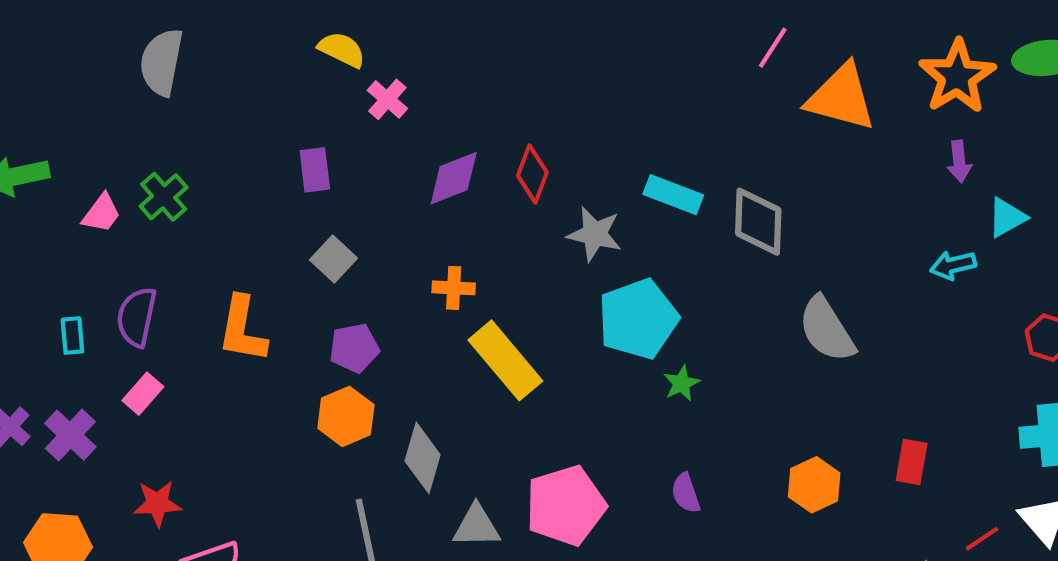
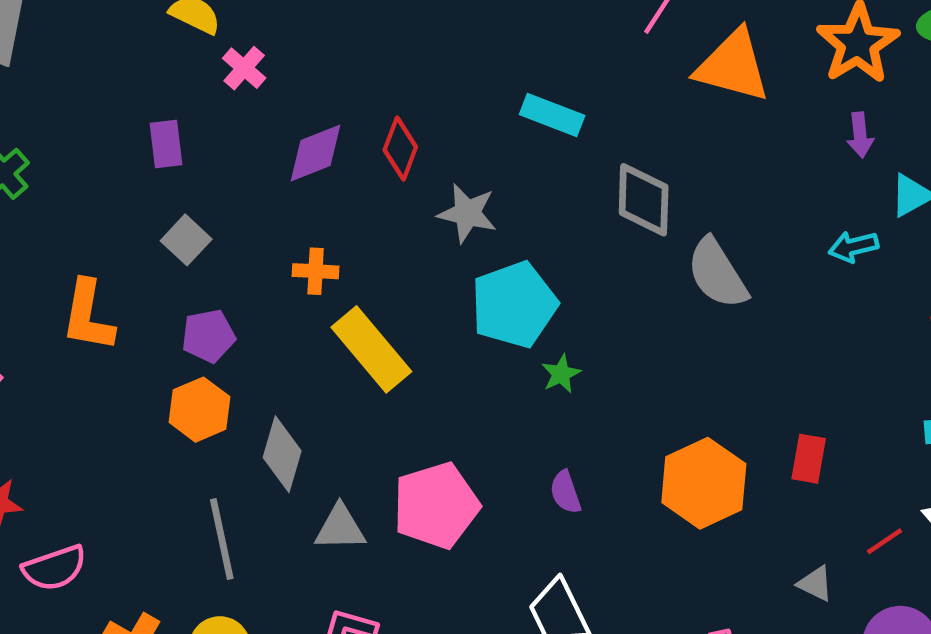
cyan rectangle: (673, 195) -> (552, 115), moved
gray semicircle: (827, 329) -> (717, 273), moved
orange hexagon: (814, 485) -> (704, 483), size x1.5

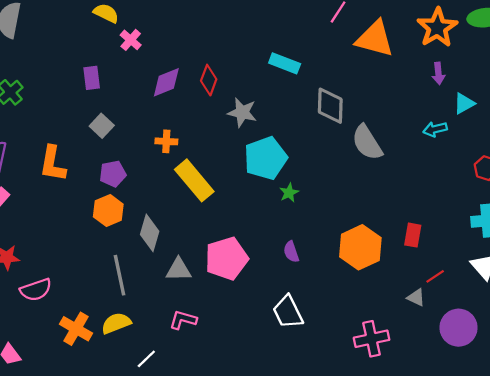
red line: (885, 541) -> (435, 276), moved

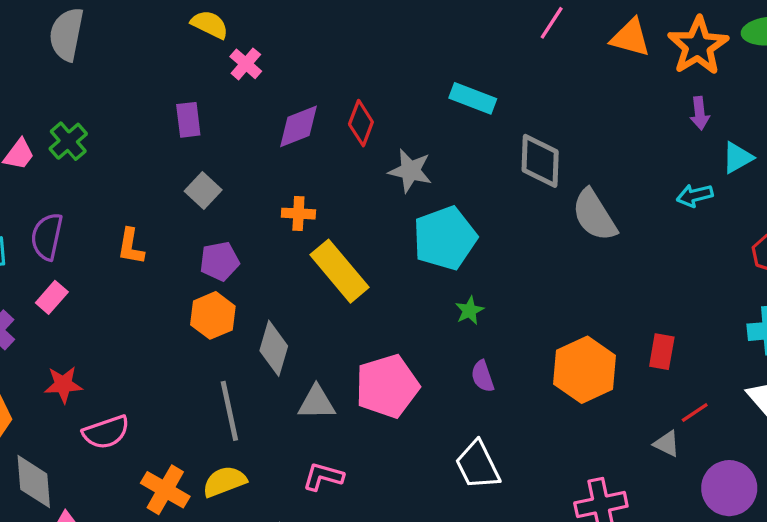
orange triangle: (375, 39) -> (631, 38), moved, size x0.7
orange L-shape: (53, 164) -> (131, 246), size x0.7
green star: (289, 193) -> (469, 311), moved

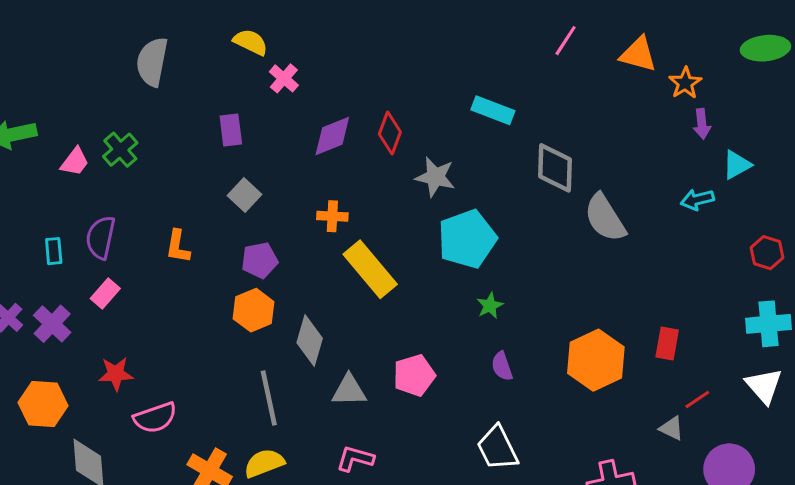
gray semicircle: (67, 34) -> (152, 62), moved
orange star: (698, 46) -> (685, 83), moved, size x0.6
pink pentagon: (387, 386) -> (414, 375), size x0.7

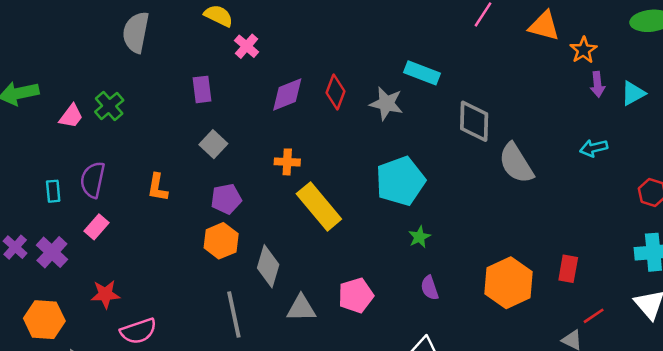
cyan triangle: (737, 165) -> (633, 93), moved
gray star: (435, 177) -> (386, 103), moved

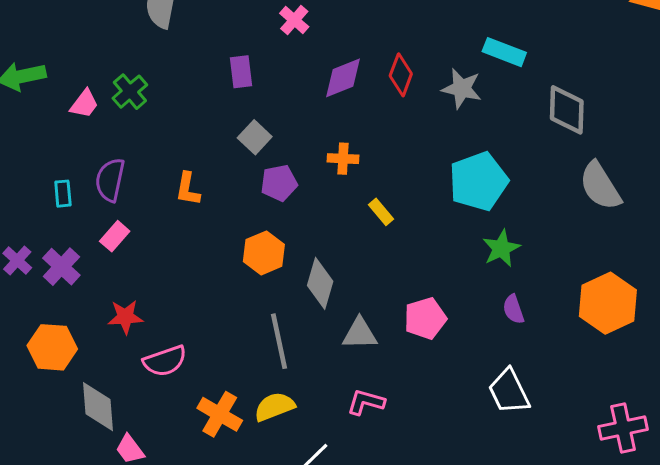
gray semicircle: (516, 163) -> (600, 186), moved
purple pentagon: (226, 199) -> (279, 183), moved
yellow rectangle: (319, 206) -> (381, 212), size x0.5
green star: (419, 237) -> (501, 248), size x1.4

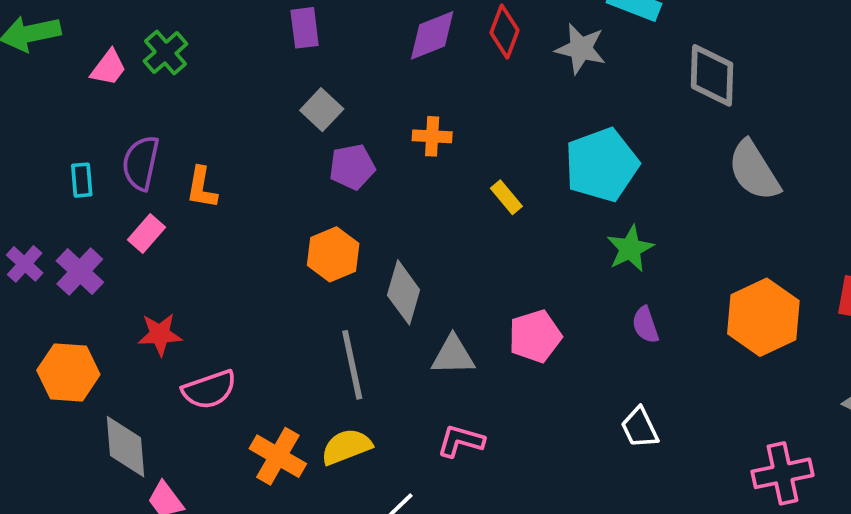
orange L-shape: (188, 189) -> (202, 188), moved
yellow rectangle: (381, 212) -> (506, 197), moved
white trapezoid: (509, 391) -> (640, 428), size x0.7

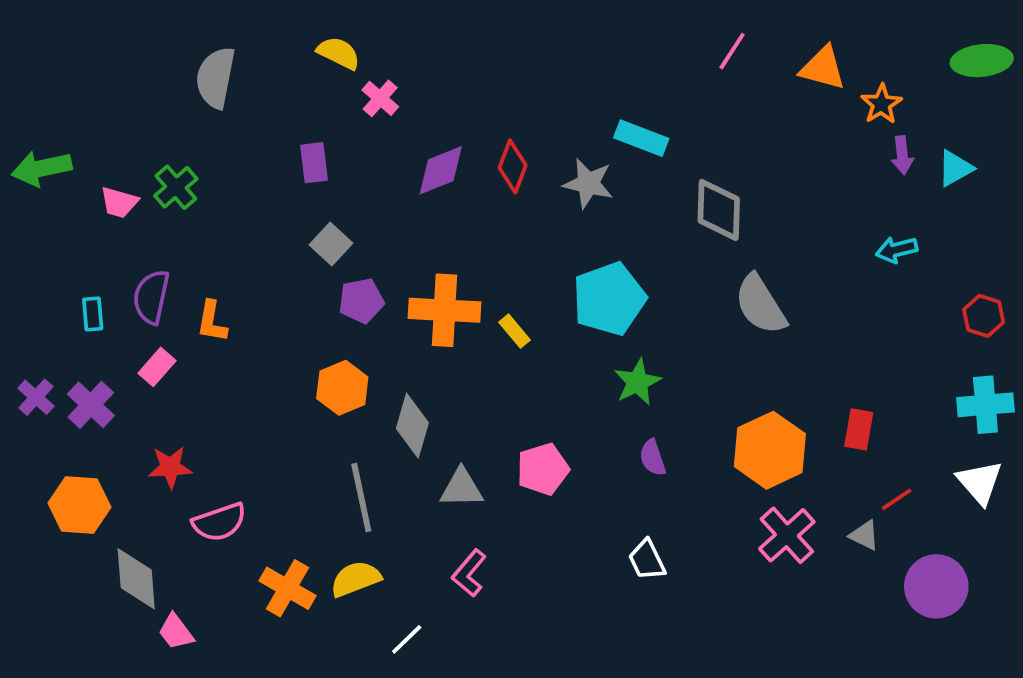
pink trapezoid: (108, 68) -> (119, 202), turned 69
orange cross: (432, 136) -> (445, 310), moved, size x1.8
pink L-shape: (461, 441) -> (469, 573), turned -66
pink cross: (782, 473) -> (787, 535), moved, turned -30

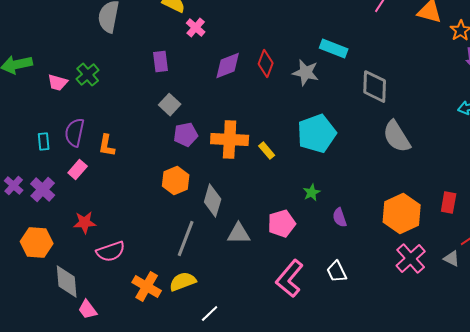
green star: (637, 382) -> (312, 193), moved, size x0.7
gray line: (361, 497) -> (186, 239), turned 33
pink L-shape: (469, 573) -> (290, 279), moved, size x1.5

